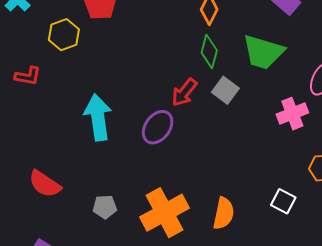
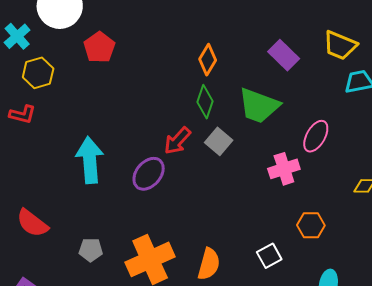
yellow hexagon: (64, 35) -> (38, 73), moved
white square: (283, 201) -> (269, 256), turned 30

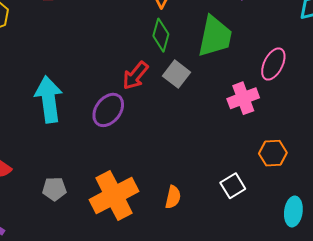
green trapezoid: (259, 106) -> (215, 36), turned -96
orange semicircle: (209, 264) -> (173, 197), size x0.7

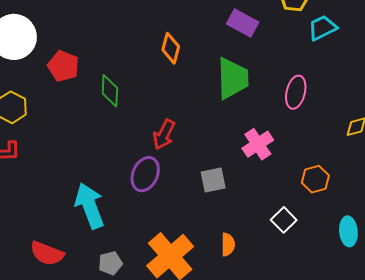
green diamond: (161, 35) -> (110, 91), moved
gray square: (177, 74) -> (213, 180), moved, turned -36
pink cross: (243, 98) -> (258, 144), moved
cyan arrow: (49, 99) -> (90, 206), moved

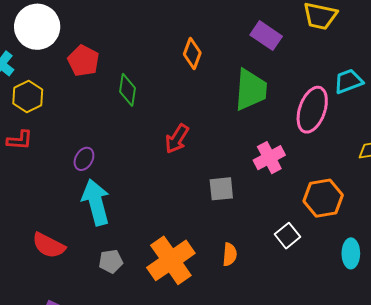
cyan trapezoid: (322, 28) -> (348, 81), moved
pink ellipse: (296, 92) -> (312, 110), size x1.4
purple ellipse: (145, 174) -> (84, 159), moved, size x0.7
orange hexagon: (315, 179) -> (323, 198), size x1.4

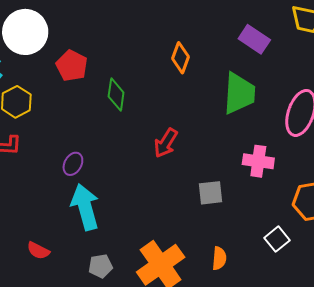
pink cross: (269, 158) -> (258, 161), turned 36
red semicircle: (49, 245) -> (38, 251), size x0.7

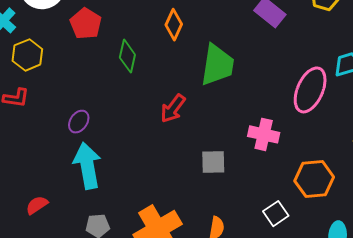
orange diamond: (180, 58) -> (174, 25), moved
green trapezoid: (239, 93) -> (217, 65), moved
red semicircle: (38, 251) -> (37, 205), turned 115

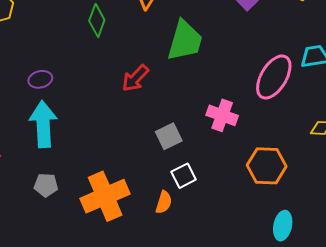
purple ellipse: (79, 122) -> (40, 79), turned 35
gray square: (213, 162) -> (169, 136), turned -32
white square: (276, 214) -> (184, 176), moved

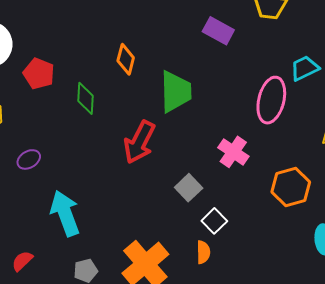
red arrow: (135, 78) -> (139, 142), size x1.4
purple ellipse: (40, 79) -> (29, 159), moved
pink cross: (222, 115) -> (233, 152), turned 32

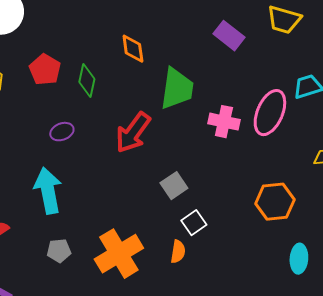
orange diamond: (126, 59) -> (133, 49), turned -32
red pentagon: (39, 74) -> (45, 70), moved
pink cross: (233, 152) -> (224, 122), moved, turned -32
purple ellipse: (29, 159) -> (62, 132), moved

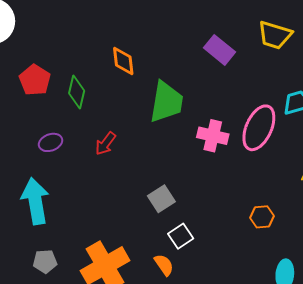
red arrow: (133, 133) -> (106, 144), moved, size x0.6
orange hexagon: (275, 202) -> (262, 217), size x0.6
orange semicircle: (178, 252) -> (164, 265), turned -45

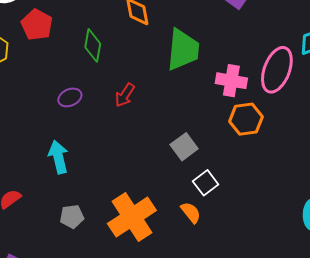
red pentagon: (35, 80) -> (37, 25), moved
cyan arrow: (35, 201) -> (58, 157), size x0.7
orange hexagon: (262, 217) -> (246, 119), moved, size x1.4

